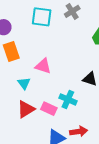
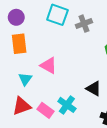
gray cross: (72, 11) -> (84, 24), moved

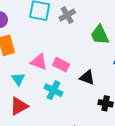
cyan cross: (67, 105) -> (53, 90), moved
pink rectangle: (45, 110) -> (61, 65), moved

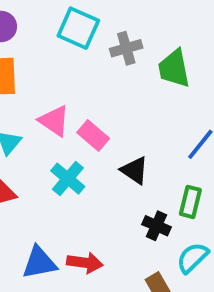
green trapezoid: (100, 35) -> (174, 69), moved

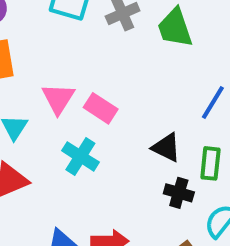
pink triangle: (54, 121) -> (58, 99), turned 36
black triangle: (135, 170) -> (166, 148), moved

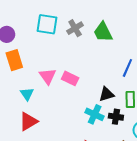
black triangle: (166, 148) -> (106, 94), turned -35
cyan cross: (80, 156) -> (95, 114), moved

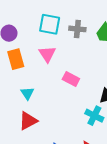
gray cross: (75, 28) -> (77, 29), turned 35
pink triangle: (48, 76) -> (47, 54), moved

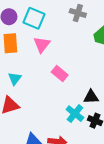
cyan square: (50, 24) -> (34, 18), moved
gray cross: (77, 29) -> (78, 13), moved

